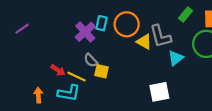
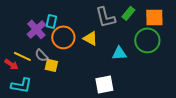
orange circle: (127, 24) -> (63, 37), moved
gray L-shape: (160, 36) -> (105, 17), moved
cyan triangle: (176, 58) -> (119, 53), turned 35
yellow line: (77, 77) -> (22, 56), moved

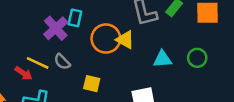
orange circle: (63, 37) -> (106, 39), moved
green circle: (147, 40) -> (197, 58), moved, size x0.6
yellow square: (51, 65) -> (92, 84), moved

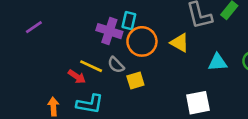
purple cross: (56, 28) -> (109, 31), turned -30
orange circle: (106, 39) -> (142, 41), moved
yellow square: (92, 84) -> (135, 81), moved, turned -30

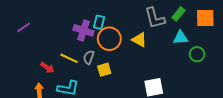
cyan triangle: (217, 62) -> (181, 38), moved
gray semicircle: (116, 65) -> (89, 57), turned 64
red arrow: (77, 77) -> (47, 68), moved

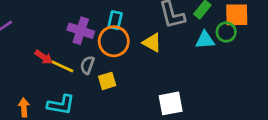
cyan rectangle: (99, 22) -> (115, 20), moved
green circle: (197, 54) -> (226, 32), moved
red arrow: (47, 68) -> (44, 57), moved

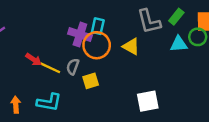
purple cross: (81, 31) -> (80, 34), moved

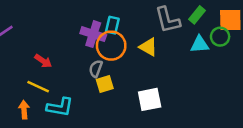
gray semicircle: (73, 67) -> (96, 69), moved
yellow line: (50, 68) -> (38, 87), moved
white square: (148, 101) -> (150, 99), moved

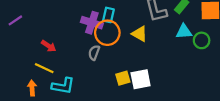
green circle: (220, 37) -> (202, 40), moved
yellow square: (105, 84) -> (123, 78), moved

